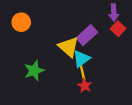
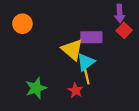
purple rectangle: (87, 35) -> (91, 37), turned 42
green star: (34, 71) -> (36, 88), moved
red star: (85, 86) -> (76, 90), moved

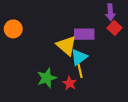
orange circle: (22, 24) -> (13, 29), moved
green star: (36, 88) -> (47, 78), moved

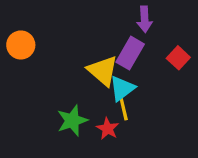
purple arrow: (110, 12) -> (145, 19), moved
red square: (114, 28) -> (178, 58), moved
purple rectangle: (84, 34) -> (130, 53), turned -60

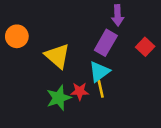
yellow triangle: (103, 71) -> (57, 56), moved
red star: (108, 129) -> (80, 91), moved, turned -30

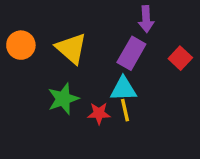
yellow triangle: (57, 56) -> (71, 48), moved
cyan triangle: (99, 72) -> (123, 89), turned 35
green star: (59, 98) -> (63, 99), moved

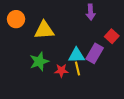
orange circle: (21, 45) -> (16, 19), moved
yellow triangle: (71, 48) -> (44, 30), turned -45
purple rectangle: (131, 53) -> (95, 53), moved

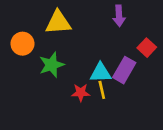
orange circle: (16, 19) -> (22, 44), moved
yellow triangle: (44, 30) -> (58, 22), moved
green star: (39, 61) -> (52, 65), moved

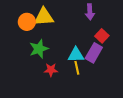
orange circle: (22, 44) -> (27, 22), moved
red square: (147, 48) -> (102, 36), moved
red star: (81, 93) -> (51, 70), moved

